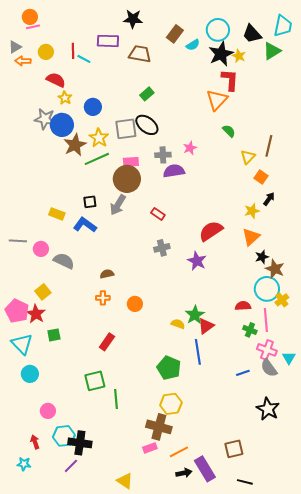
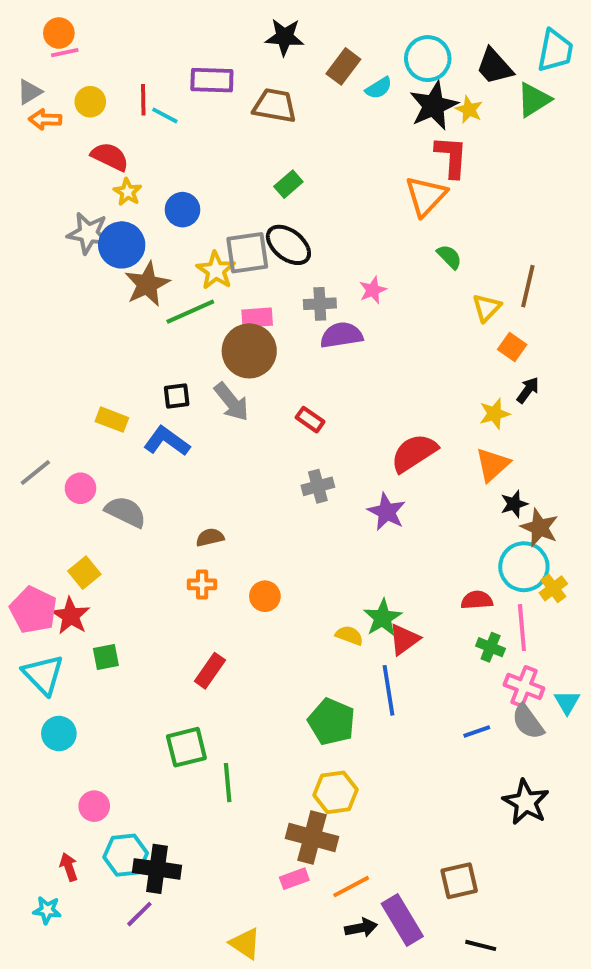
black star: (133, 19) -> (285, 37), moved
yellow star: (99, 138) -> (216, 270), moved
gray arrow: (118, 205) -> (232, 402), turned -70
gray line: (18, 241) -> (35, 473), turned -42

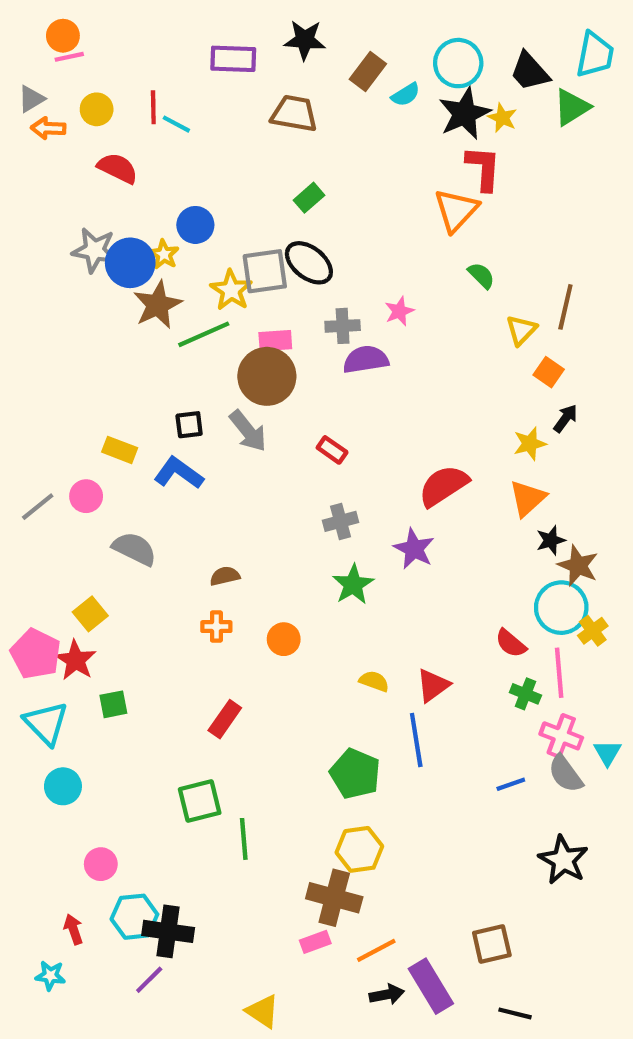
purple rectangle: (212, 80) -> (233, 59), moved
yellow star: (128, 192) -> (164, 254), moved
pink circle: (80, 488) -> (86, 496), moved
red semicircle: (477, 600) -> (511, 643), turned -136
green star: (383, 618) -> (353, 584), moved

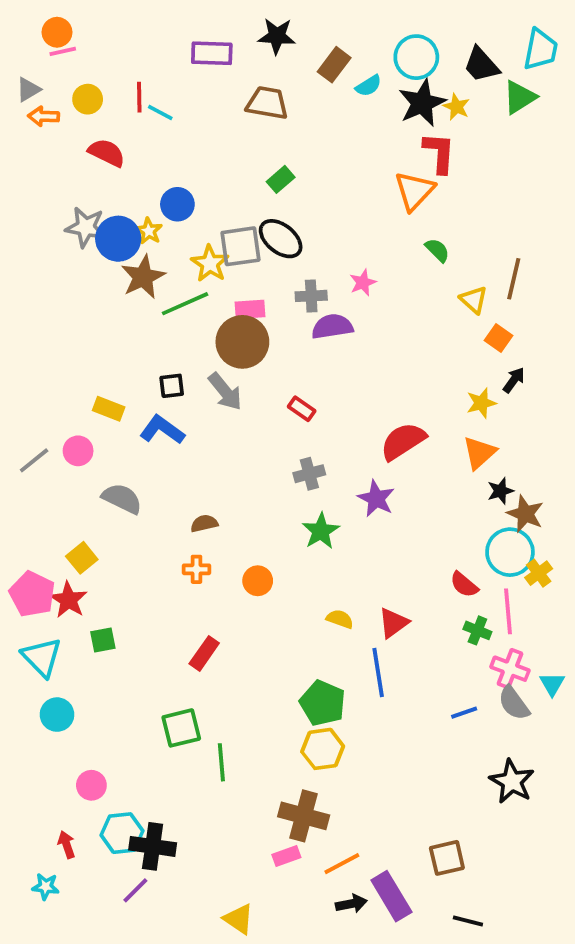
yellow triangle: (521, 330) -> (474, 300), turned -32
yellow hexagon: (359, 849) -> (323, 749), moved

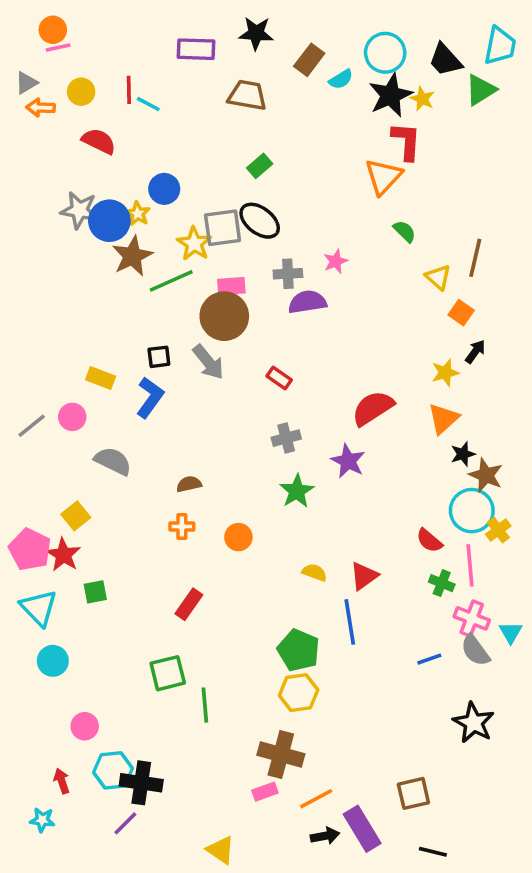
blue L-shape: (162, 430) -> (150, 397), turned 90

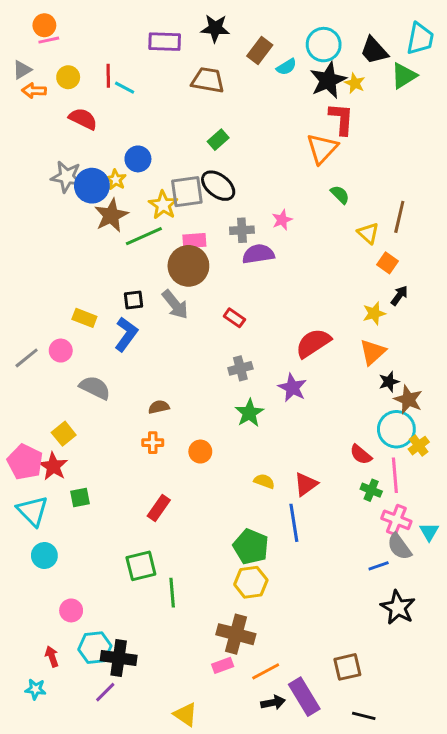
blue line: (429, 659) -> (379, 566), moved

